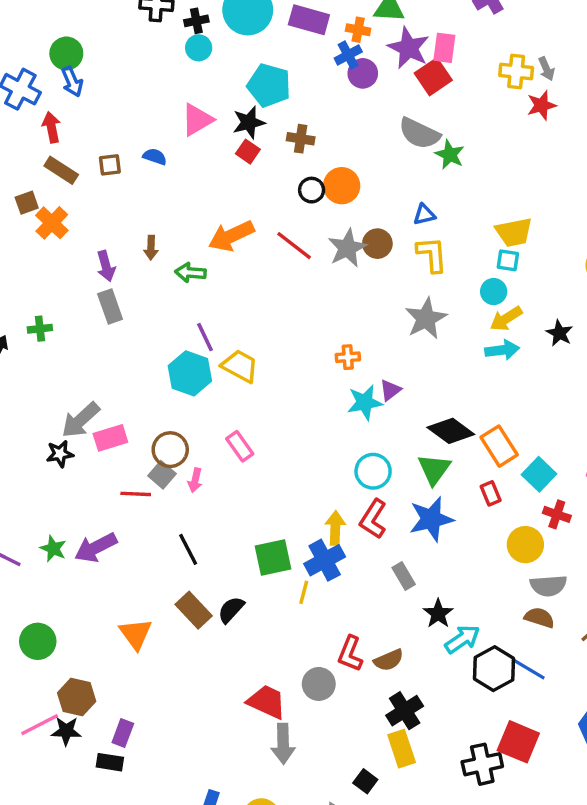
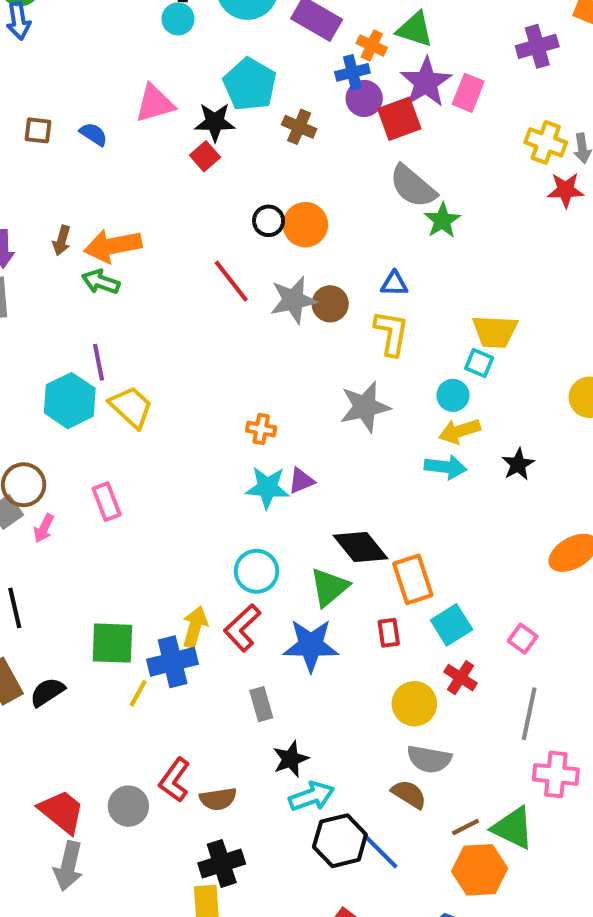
red square: (433, 77) -> (399, 119), moved
brown cross: (301, 139) -> (299, 127), moved
orange arrow: (231, 236) -> (113, 246), moved

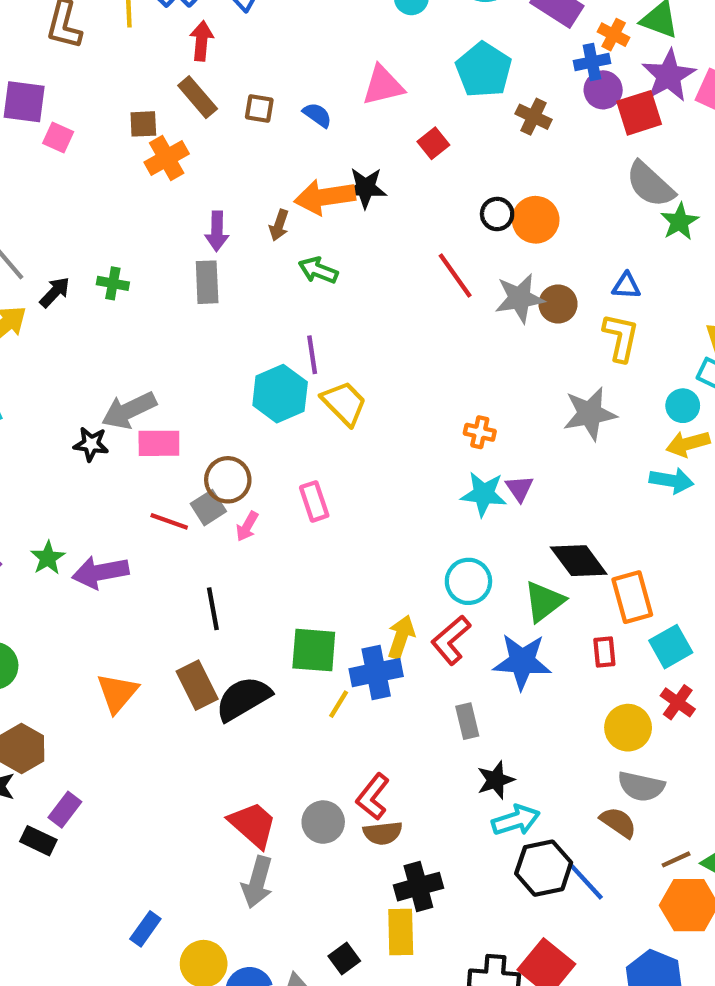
black star: (215, 122) -> (365, 188), moved
orange arrow: (113, 246) -> (325, 197), moved
purple triangle: (301, 481) -> (519, 488), turned -44
black semicircle: (47, 692) -> (243, 699), size x1.5
brown semicircle: (218, 799) -> (383, 833), moved

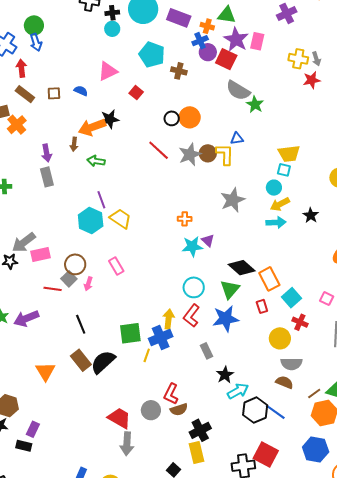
red square: (639, 113) -> (226, 59), turned -35
yellow L-shape: (621, 337) -> (225, 154), moved

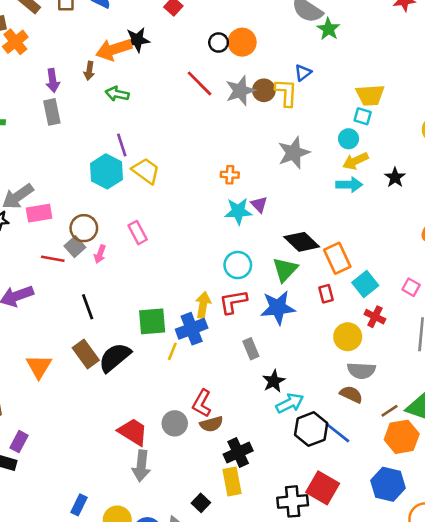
blue triangle: (237, 139) -> (303, 73), turned -32
red L-shape: (191, 316) -> (233, 302), turned 40

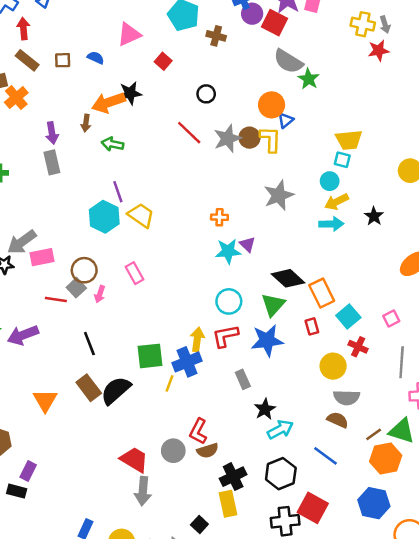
orange circle: (242, 42) -> (272, 105), moved
pink square: (411, 287) -> (391, 319), turned 35
black hexagon: (311, 429) -> (281, 474), moved

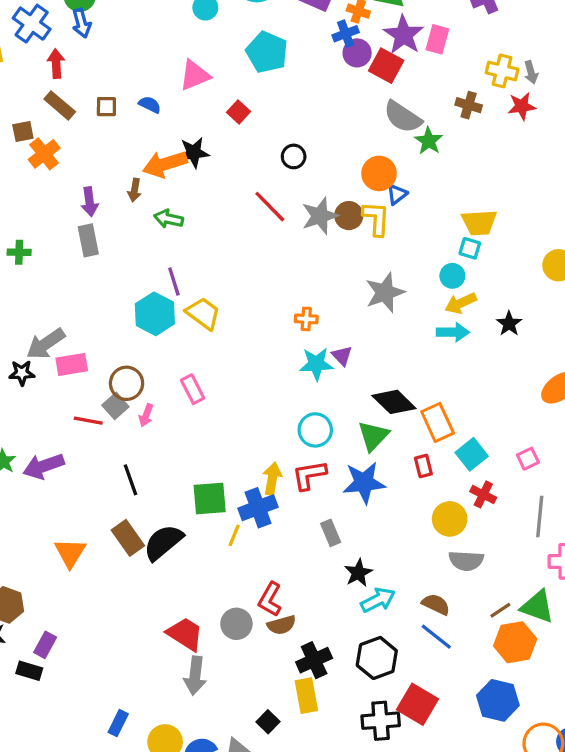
brown cross: (216, 36) -> (469, 105), moved
brown semicircle: (338, 420) -> (436, 604), moved

